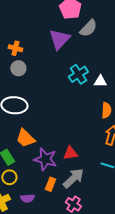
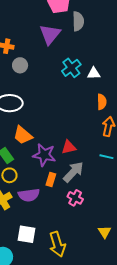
gray semicircle: (88, 28) -> (78, 21), turned -42
gray circle: (18, 68) -> (20, 65), moved
purple semicircle: (27, 198) -> (29, 195), size x1.5

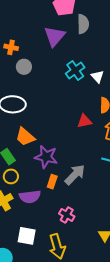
white triangle: (94, 73) -> (97, 76), turned 48
red triangle: (69, 147) -> (84, 121), moved
pink cross: (75, 198) -> (67, 215), moved

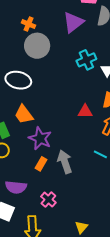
gray circle: (24, 67) -> (37, 46), size x1.6
gray arrow: (75, 175) -> (65, 162), turned -75
purple semicircle: (30, 197) -> (16, 187), moved

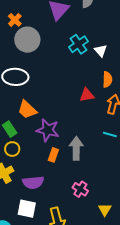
orange cross: (28, 24) -> (15, 20), turned 32
gray arrow: (65, 162) -> (76, 148), turned 30
pink cross: (48, 200) -> (80, 189), moved

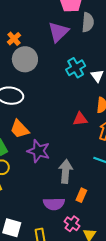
orange rectangle: (53, 155) -> (81, 195), moved
purple semicircle: (33, 182) -> (54, 204), moved
pink cross: (80, 189) -> (72, 224), moved

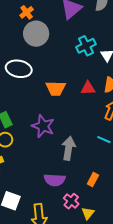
red triangle: (80, 119) -> (88, 88), moved
orange trapezoid: (20, 129) -> (56, 88), moved, turned -50
orange rectangle: (81, 195) -> (93, 179), moved

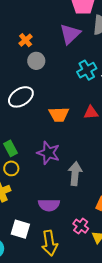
gray circle: (36, 34) -> (36, 61), size x0.7
white ellipse: (19, 69) -> (21, 97), turned -40
purple semicircle: (55, 180) -> (49, 205), moved

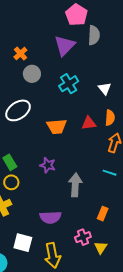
cyan cross: (87, 70) -> (69, 84), moved
purple star: (48, 153) -> (48, 165), size x0.7
pink cross: (81, 226) -> (83, 237), turned 35

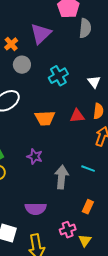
purple triangle: (65, 46) -> (41, 34), moved
cyan line: (110, 173) -> (88, 169), moved

